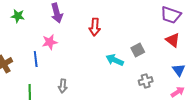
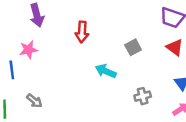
gray square: (138, 50) -> (133, 47), moved
gray arrow: (63, 86) -> (34, 101), moved, turned -56

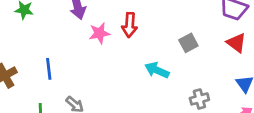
pink star: (28, 50) -> (99, 33), moved

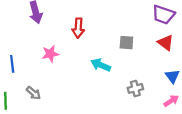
pink star: (99, 33) -> (50, 54), moved
gray square: (188, 43) -> (126, 43), turned 32

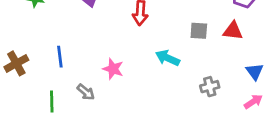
red triangle: (166, 43) -> (233, 31), moved, turned -30
pink star: (50, 54) -> (113, 69), moved, turned 30

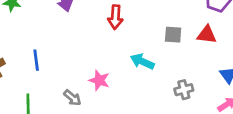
pink star: (113, 69) -> (99, 80), moved
gray arrow: (86, 92) -> (72, 98), moved

